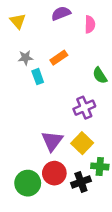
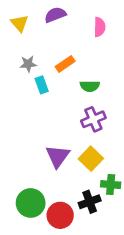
purple semicircle: (61, 13) -> (55, 15), moved
green semicircle: (100, 75) -> (90, 86), moved, turned -56
red circle: (54, 173) -> (60, 215), moved

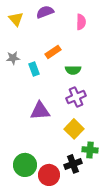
gray star: (28, 64) -> (13, 58), moved
purple triangle: (58, 156) -> (40, 111), moved, turned 50

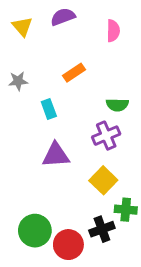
cyan rectangle: (34, 69) -> (49, 109), moved
green semicircle: (73, 70) -> (117, 105), moved

